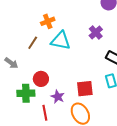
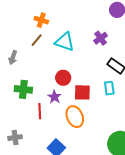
orange cross: (48, 21) -> (41, 20), moved, turned 32
gray arrow: (11, 63) -> (13, 58), turned 64
red circle: (41, 79) -> (63, 78), moved

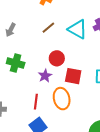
brown line: (37, 40) -> (48, 28), moved
cyan triangle: (65, 42) -> (78, 29), moved
red line: (40, 111) -> (36, 102), moved

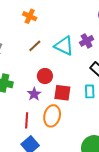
orange ellipse: (62, 99) -> (52, 116), turned 30

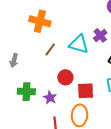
orange cross: (30, 16) -> (40, 21), size x1.5
purple star: (34, 94) -> (50, 98), moved

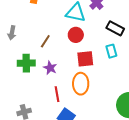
brown line: (50, 50) -> (45, 41), moved
red circle: (65, 77) -> (76, 35), moved

